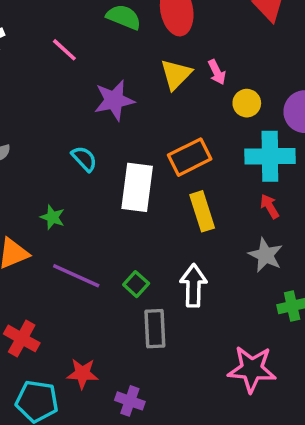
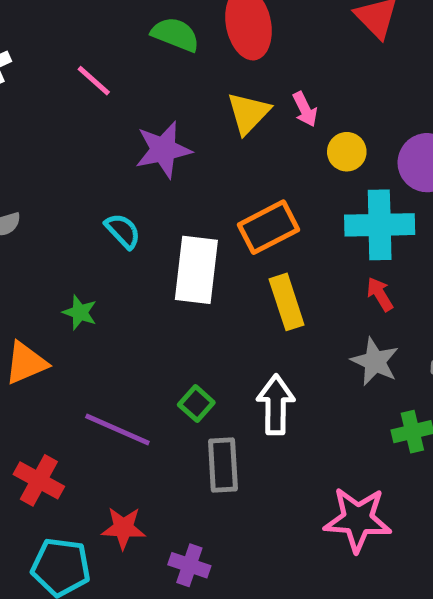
purple line: (76, 276) -> (117, 430), moved

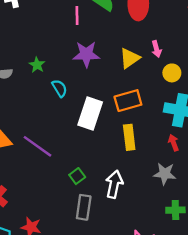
pink line: (94, 81) -> (77, 16), moved, turned 36
yellow triangle: (248, 113) -> (130, 58), moved
green star: (80, 312) -> (37, 65), moved
gray star: (375, 362) -> (165, 174), turned -30
purple line: (117, 430) -> (38, 146), moved

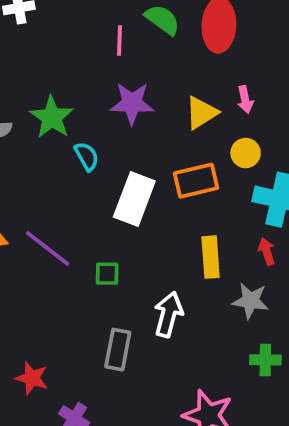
green star: (37, 65) -> (52, 117), size x1.6
yellow circle: (172, 73) -> (246, 153), moved
yellow rectangle: (129, 137) -> (211, 257), moved
green square: (77, 176) -> (107, 274), moved, turned 35

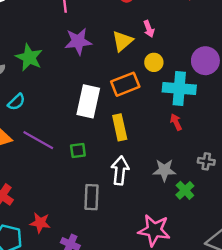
cyan semicircle: (87, 156) -> (16, 102), moved, turned 84
yellow rectangle: (211, 257) -> (120, 127), moved
gray star: (250, 301) -> (164, 170), moved
green cross: (265, 360) -> (185, 190), turned -36

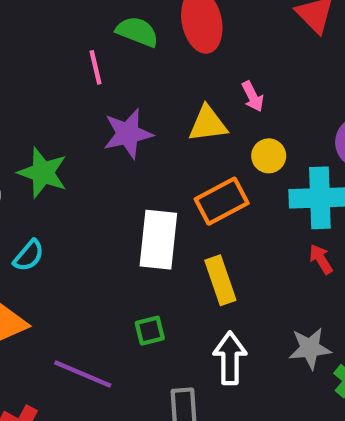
yellow triangle: (122, 41) -> (208, 124), turned 40
purple line: (38, 140) -> (83, 374), moved

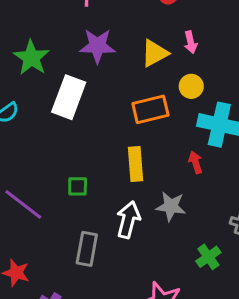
yellow triangle: (208, 124) -> (155, 53), turned -36
white rectangle: (158, 240) -> (69, 97), moved
red arrow: (321, 259) -> (195, 162), moved
gray star: (310, 348) -> (171, 206), moved

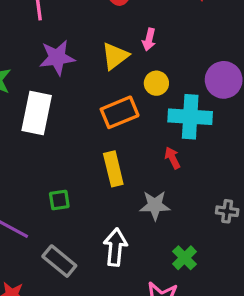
pink arrow: (191, 42) -> (149, 40), turned 35
white arrow: (128, 220) -> (115, 247), moved
gray rectangle: (87, 249) -> (59, 261), moved, turned -52
green cross: (208, 257) -> (184, 258), moved

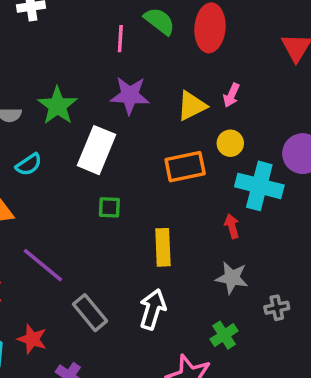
yellow rectangle: (113, 169) -> (163, 247), moved
green square: (59, 200) -> (109, 207), moved
gray star: (155, 205) -> (232, 278), moved
gray cross: (227, 211) -> (277, 308), moved, turned -30

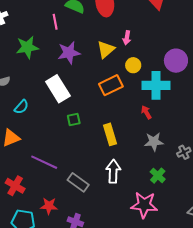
green star: (57, 106) -> (27, 47), moved, turned -30
white rectangle: (97, 150) -> (58, 89), turned -40

